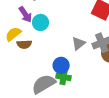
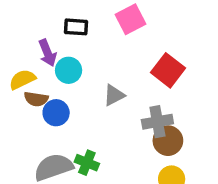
gray triangle: (78, 44) -> (114, 95), moved
blue circle: (61, 65) -> (56, 113), moved

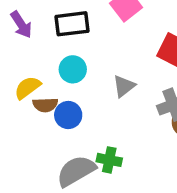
black rectangle: (76, 27) -> (72, 24), size x1.4
purple arrow: (47, 53) -> (21, 25), moved

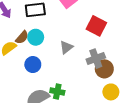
brown semicircle: (45, 105) -> (22, 37), moved, turned -48

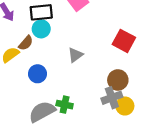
red square: (96, 26) -> (124, 41), moved
cyan circle: (36, 37) -> (41, 29), moved
gray cross: (96, 59) -> (112, 98), moved

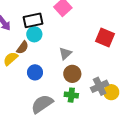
brown circle: (118, 80) -> (72, 74), moved
green cross: (65, 105) -> (71, 95), moved

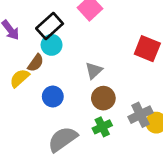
black rectangle: (33, 20) -> (50, 26), turned -30
green cross: (71, 95) -> (102, 127), turned -32

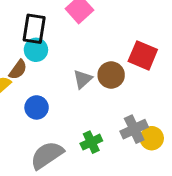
black rectangle: (50, 26) -> (34, 29), turned -40
brown circle: (103, 98) -> (111, 75), moved

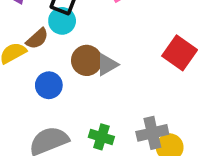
brown circle: (111, 75) -> (87, 60), moved
green cross: (91, 142) -> (101, 137), turned 30

